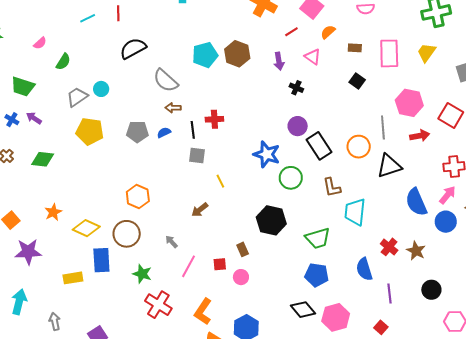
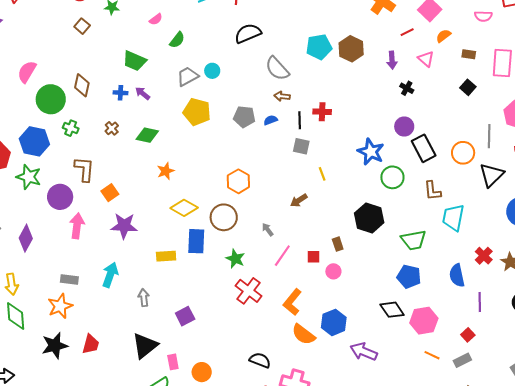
blue cross: (12, 120) -> (120, 93), turned -32
black triangle: (389, 166) -> (492, 175), turned -32
orange star: (53, 212) -> (166, 171), moved

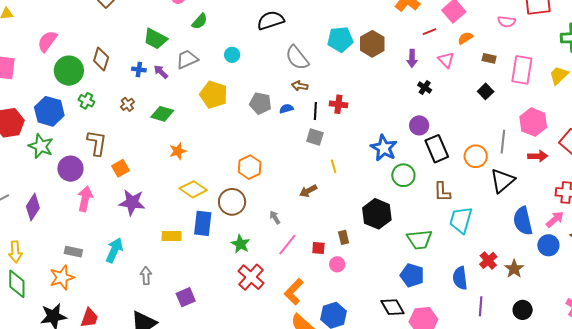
gray trapezoid: (188, 76) -> (187, 59), moved

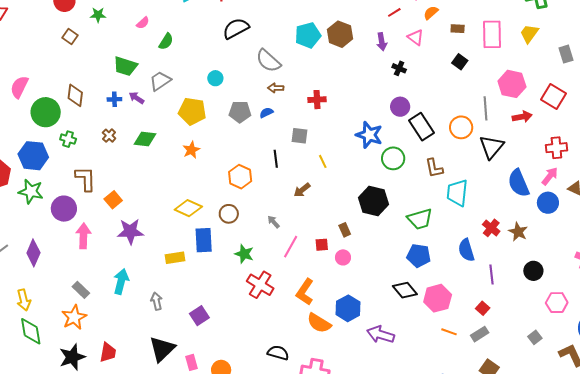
cyan circle: (232, 55) -> (215, 78), moved
black line: (315, 111) -> (276, 159), moved
orange star: (178, 151) -> (191, 150), moved
brown circle: (232, 202) -> (229, 214), size x0.7
gray rectangle: (73, 252) -> (81, 290), turned 42

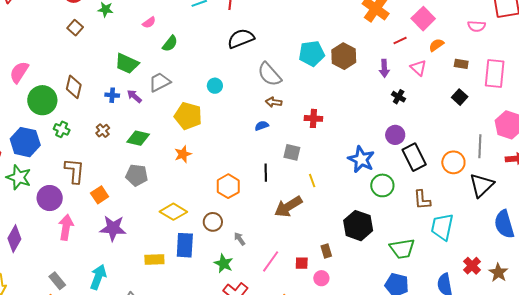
gray pentagon: (240, 112) -> (137, 175), moved
brown arrow: (302, 190) -> (288, 207), size x1.6
gray arrow: (274, 222) -> (240, 239), moved

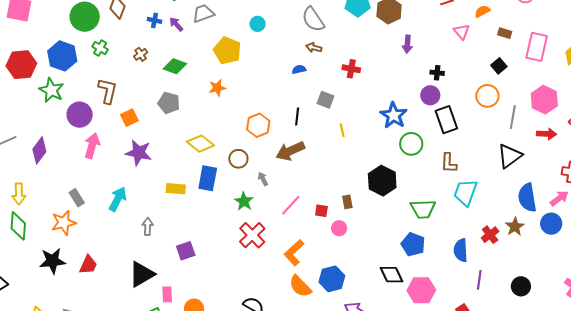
purple arrow: (384, 68) -> (407, 44), moved
black cross: (399, 97) -> (437, 73), moved, turned -32
orange circle: (453, 162) -> (487, 96), moved
brown arrow: (288, 207) -> (290, 151), moved
brown star: (498, 273) -> (515, 227), moved

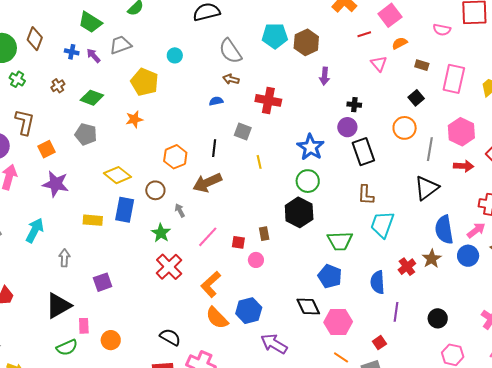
red cross: (351, 69) -> (268, 100), size x1.4
green circle: (411, 144) -> (308, 181), moved

